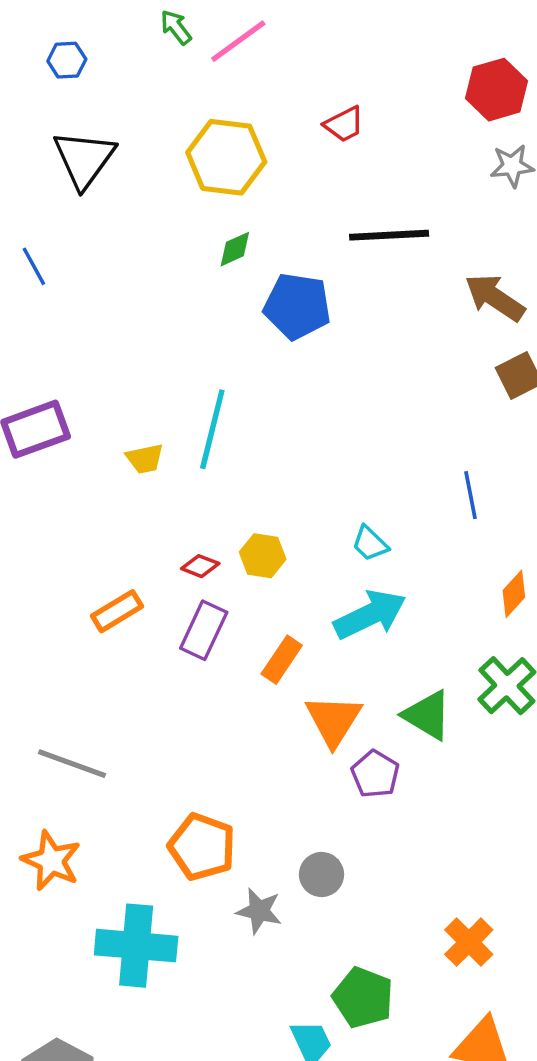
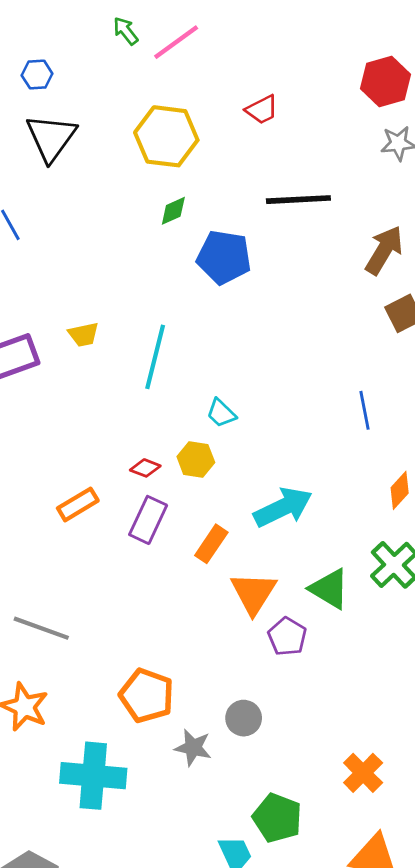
blue hexagon: (67, 60) -> (37, 74), moved
brown arrow: (495, 298) -> (384, 250), turned 87
yellow trapezoid: (145, 459) -> (83, 334), moved
cyan trapezoid: (370, 544) -> (221, 413), moved

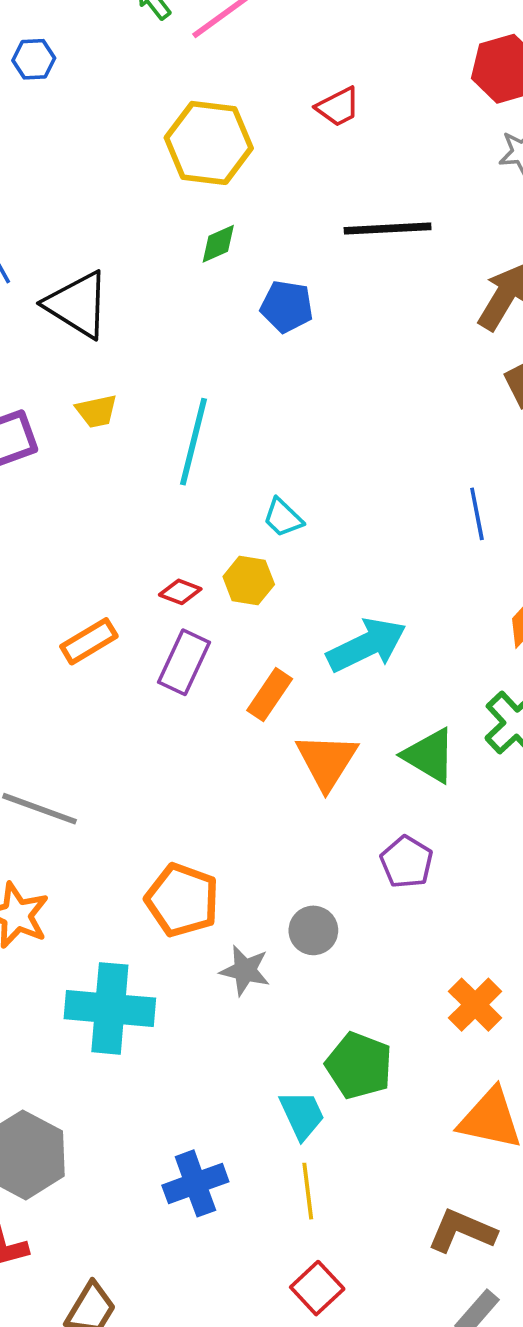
black triangle: (51, 138) -> (78, 305), moved, turned -34
blue pentagon: (224, 257) -> (287, 307), size x0.7
purple pentagon: (287, 637) -> (407, 862), moved

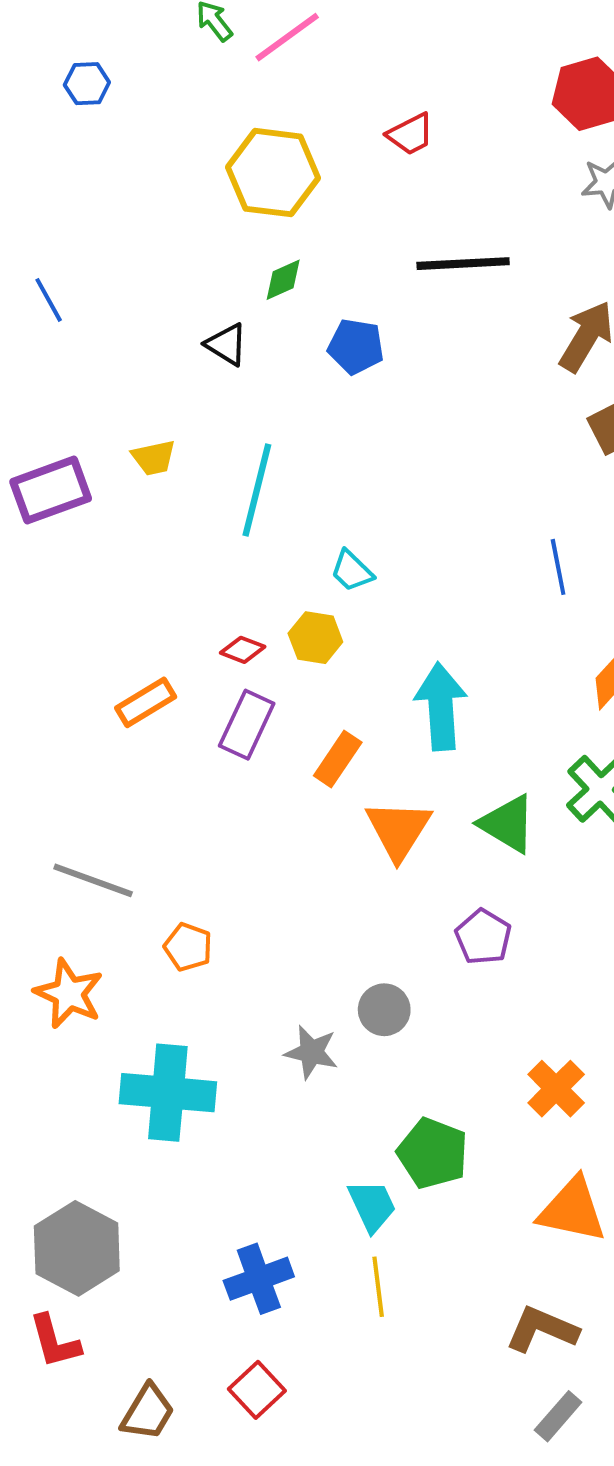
black triangle: (78, 305) -> (226, 344), moved, size x0.6
cyan arrow: (367, 645) -> (441, 706), turned -68
orange pentagon: (182, 900) -> (188, 947), moved, size x0.6
red square: (317, 1288) -> (257, 1390), moved

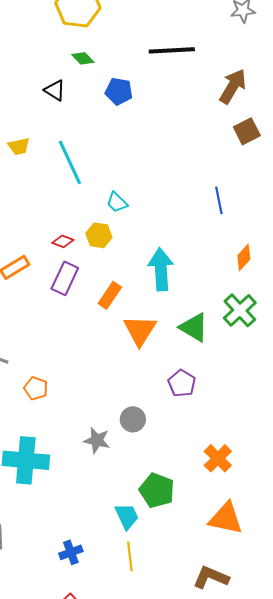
green diamond: (283, 280) -> (83, 58), turned 70
cyan line: (257, 490) -> (70, 162), turned -39
blue cross: (259, 1279) -> (71, 552), size x0.7

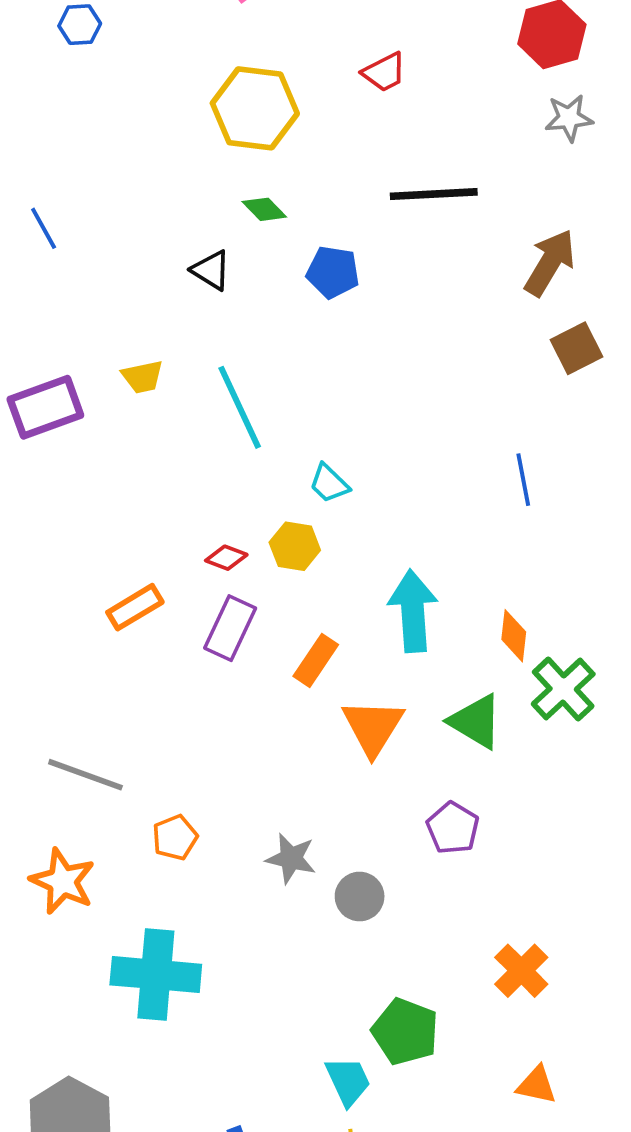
orange diamond: (244, 257) -> (514, 636), moved, turned -36
orange pentagon: (36, 388) -> (175, 837), turned 30
gray star: (97, 440) -> (291, 858), moved
orange triangle: (226, 518) -> (537, 1085), size x0.6

